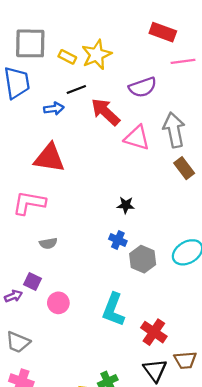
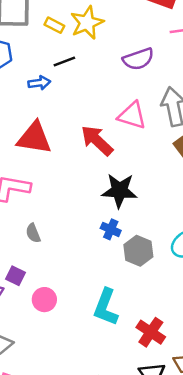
red arrow: (106, 112) -> (97, 140), moved
black star: (126, 205) -> (120, 191), size x1.8
gray semicircle: (48, 243) -> (33, 233), turned 78

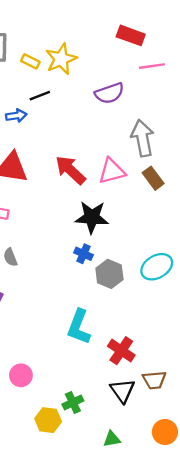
pink triangle: (132, 115) -> (112, 171), moved, turned -32
pink circle: (44, 300) -> (21, 375), moved

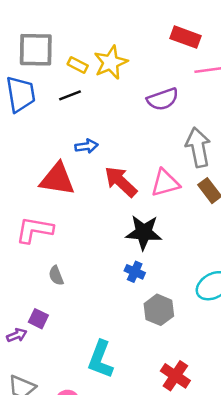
black line: (40, 96) -> (70, 95), moved
blue arrow: (16, 116) -> (87, 146), moved
gray hexagon: (109, 274) -> (159, 310), moved
cyan L-shape: (79, 327) -> (100, 359), moved

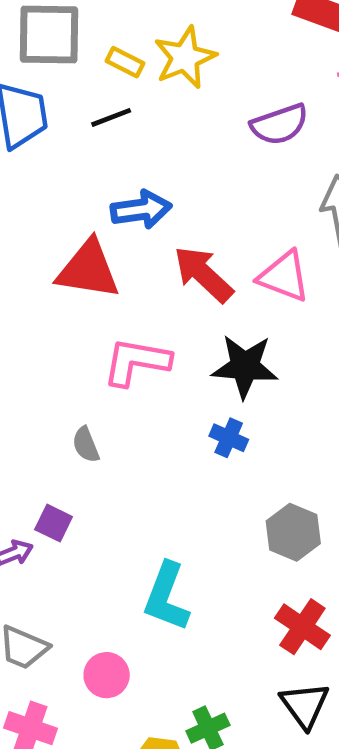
blue arrow: (87, 146) -> (141, 210), size x1.4
pink triangle: (165, 183) -> (284, 276), turned 36
pink L-shape: (35, 230) -> (137, 362), moved
gray hexagon: (159, 310) -> (293, 532), moved

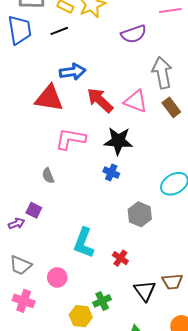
red cross: (302, 627) -> (120, 258), moved, size x0.7

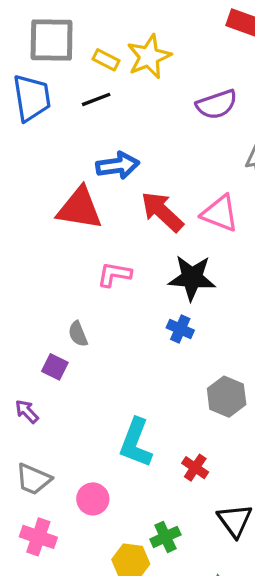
pink L-shape: (70, 139) -> (114, 274), size x0.7
purple square: (34, 210) -> (55, 367), moved
purple arrow: (16, 223) -> (27, 411), turned -112

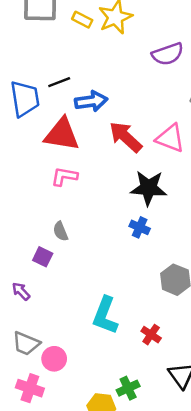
blue trapezoid: (32, 98) -> (25, 99), moved
black line: (96, 99) -> (59, 82), moved
pink L-shape: (114, 274) -> (64, 176), moved
pink circle: (93, 499) -> (54, 359), moved

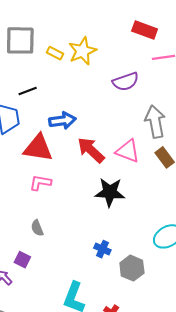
black line: (59, 82) -> (28, 91), moved
blue cross: (140, 227) -> (102, 249), moved
purple square: (43, 257) -> (22, 260), moved

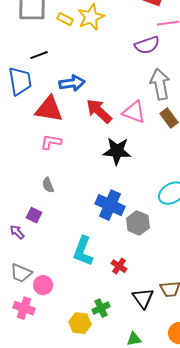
purple semicircle: (126, 82) -> (147, 45), moved
blue cross: (102, 249) -> (110, 205), size x1.8

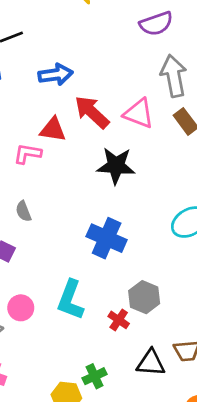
red triangle: (49, 109) -> (53, 130), moved, size x0.7
gray hexagon: (138, 223) -> (144, 297), moved
pink circle: (43, 285) -> (21, 308), moved
black triangle: (143, 298) -> (151, 363), turned -50

